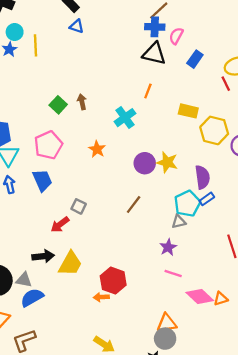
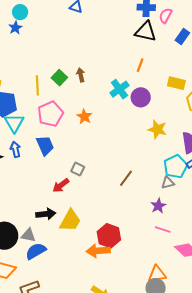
yellow line: (36, 45) -> (37, 85), moved
orange star: (97, 149) -> (84, 117), moved
purple circle: (145, 163) -> (141, 97), moved
brown line: (134, 204) -> (126, 178), moved
orange arrow: (101, 297) -> (98, 251), size x1.6

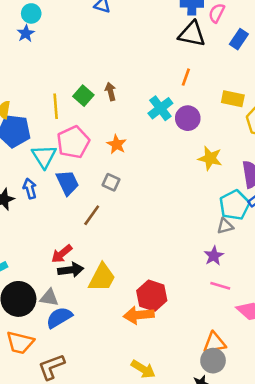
cyan triangle: (14, 123) -> (44, 156), moved
gray square: (78, 169) -> (111, 182), moved
brown line: (126, 178) -> (92, 215), moved
red arrow: (61, 185) -> (62, 254), moved

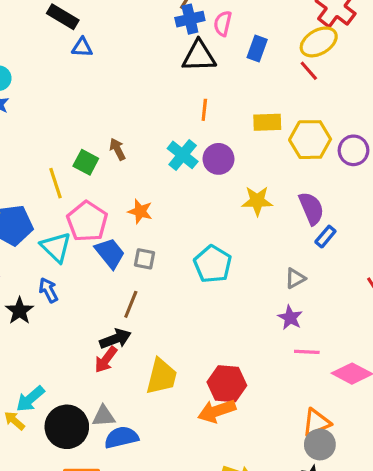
blue trapezoid: (67, 183) -> (110, 253), moved
cyan pentagon: (234, 205) -> (213, 264), moved
black arrow: (71, 270) -> (115, 339), moved
blue semicircle: (59, 318) -> (121, 437), turned 32

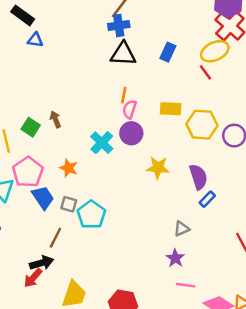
pink semicircle: (223, 23) -> (130, 109), moved
cyan cross: (183, 155) -> (102, 143), moved
cyan pentagon: (213, 264) -> (91, 215), moved

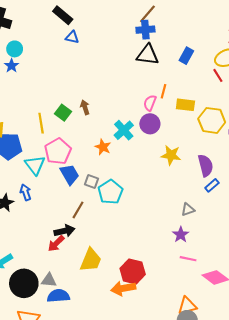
orange line: (124, 95) -> (163, 91), moved
orange star: (69, 168) -> (103, 147), moved

